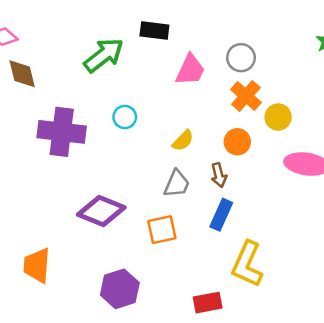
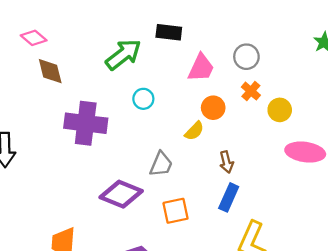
orange cross: (246, 96) -> (251, 91), size x0.7
cyan circle: (125, 117) -> (143, 99), moved
orange circle: (237, 142) -> (213, 108), moved
gray trapezoid: (177, 184) -> (161, 164), moved

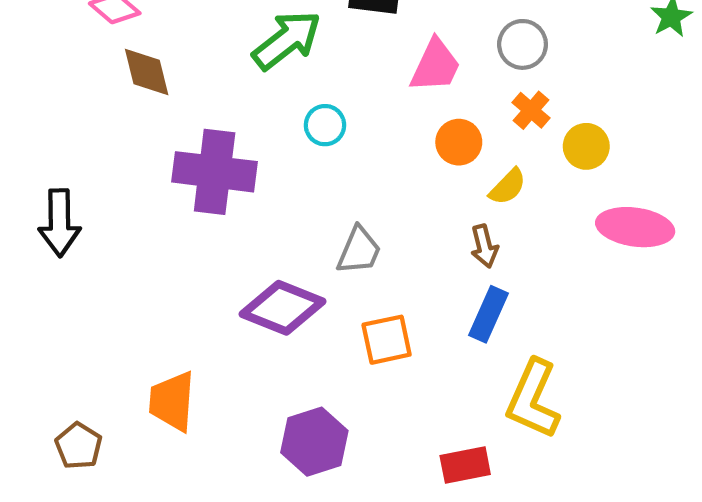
yellow semicircle: (194, 131) -> (508, 187), moved

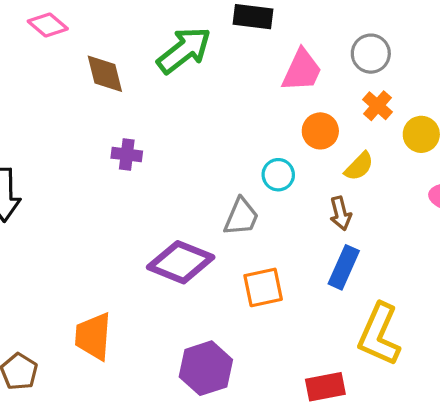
brown diamond: (147, 72) -> (105, 74), moved
cyan circle: (325, 125) -> (278, 175), moved
purple cross: (215, 172) -> (127, 155), size x0.5

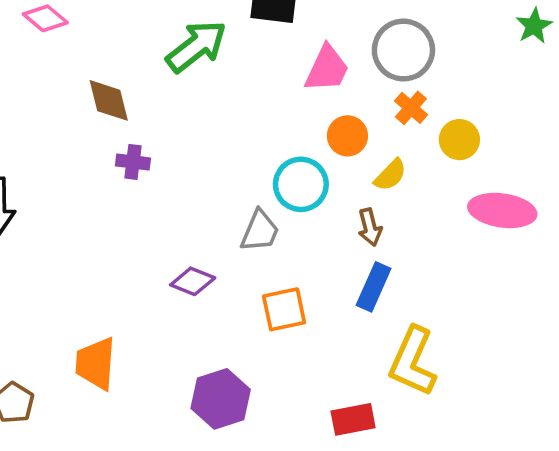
gray circle: (371, 54) -> (403, 50), size x1.4
brown diamond: (105, 74) -> (109, 100), moved
cyan circle: (278, 175) -> (301, 184), size x1.5
purple diamond: (181, 262) -> (193, 281), size x0.6

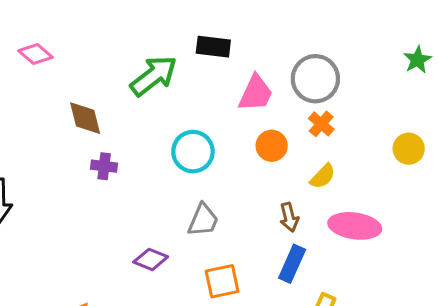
yellow circle: (459, 140) -> (409, 149), moved
yellow semicircle: (390, 175) -> (323, 176), moved
cyan circle: (301, 184) -> (193, 152), moved
pink ellipse: (502, 210) -> (355, 226), moved

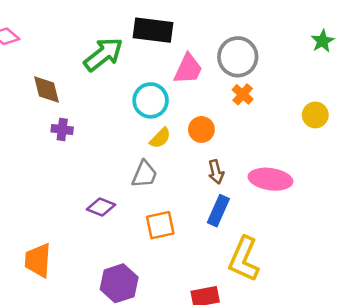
black rectangle: (213, 47) -> (153, 30), size x1.4
orange circle: (272, 146) -> (201, 129), moved
cyan circle: (193, 152) -> (151, 100), moved
yellow semicircle: (323, 176) -> (160, 138), moved

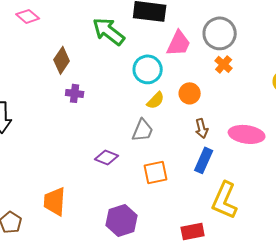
green arrow: (103, 54) -> (109, 31), turned -104
brown diamond: (46, 90) -> (62, 60), turned 48

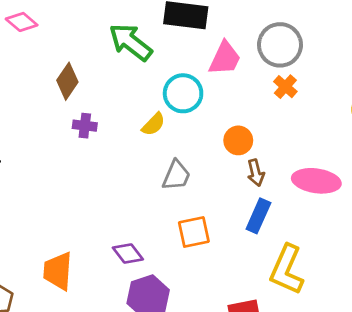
orange circle: (190, 93) -> (238, 140), moved
yellow semicircle: (156, 100) -> (153, 124), moved
purple diamond: (107, 157) -> (128, 254), moved, turned 30

